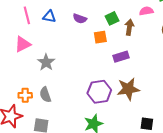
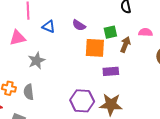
blue triangle: (49, 17) -> (49, 27), moved
orange square: (100, 37) -> (95, 48), size x1.5

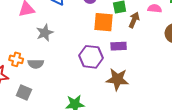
gray semicircle: (29, 92) -> (36, 64), turned -84
purple hexagon: (82, 101) -> (91, 57), moved

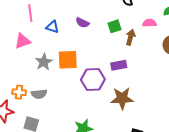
orange square: (104, 22) -> (68, 60), moved

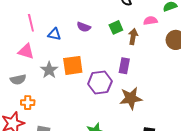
pink triangle: (23, 41) -> (26, 51), turned 42
purple rectangle: (119, 65) -> (124, 66), turned -63
gray semicircle: (39, 94) -> (18, 79), moved

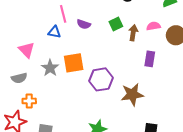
pink semicircle: (150, 21) -> (153, 26), moved
pink line: (31, 23) -> (63, 14), moved
pink triangle: (26, 51) -> (27, 50), turned 30
purple rectangle: (124, 66) -> (150, 59), moved

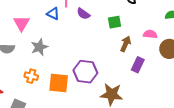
brown arrow: (133, 33) -> (126, 44), moved
orange square: (74, 63) -> (59, 83), moved
orange cross: (29, 101) -> (31, 76), moved

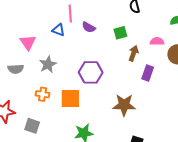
purple hexagon: (85, 72) -> (91, 72), moved

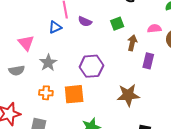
blue triangle: (58, 30) -> (55, 27), turned -40

